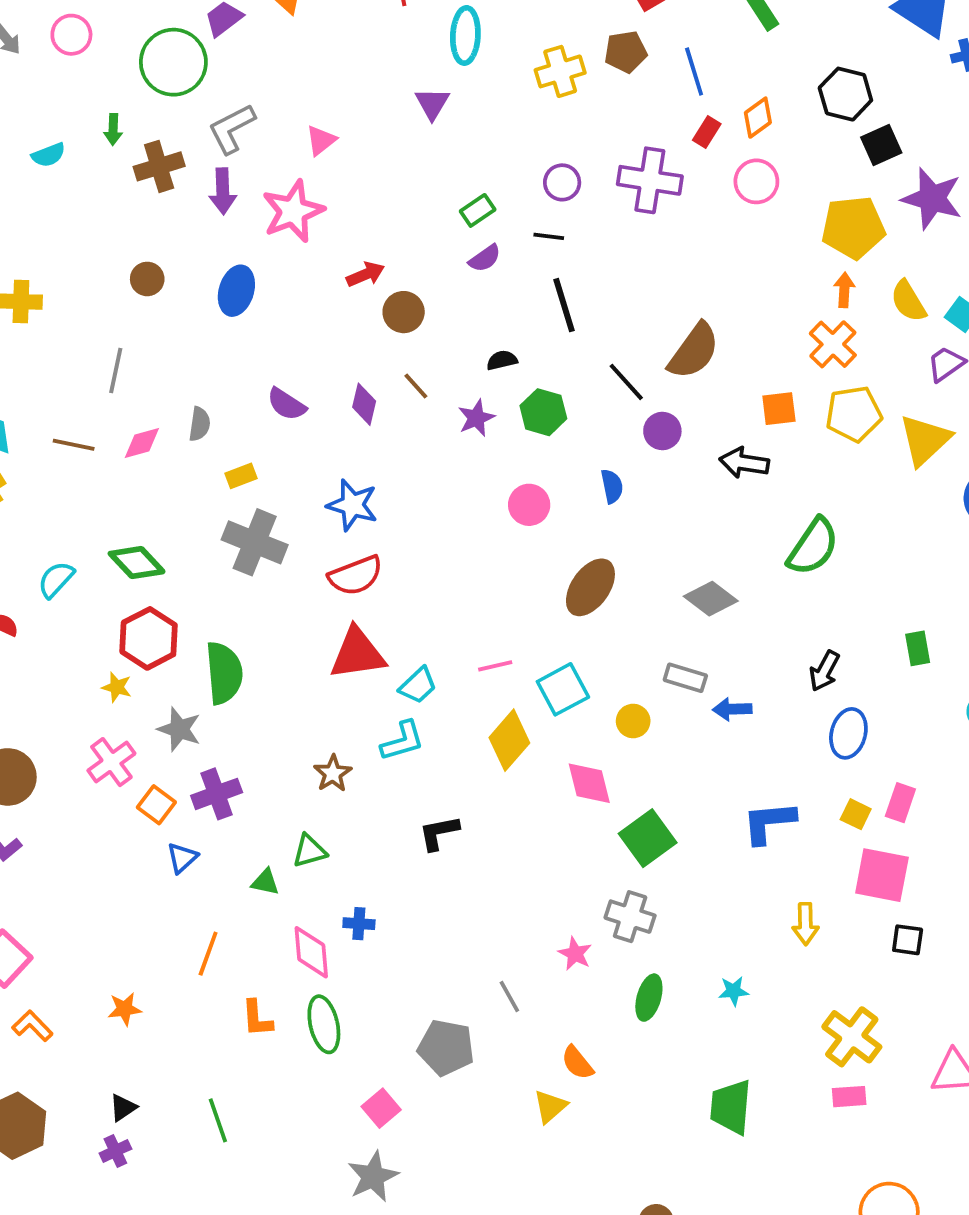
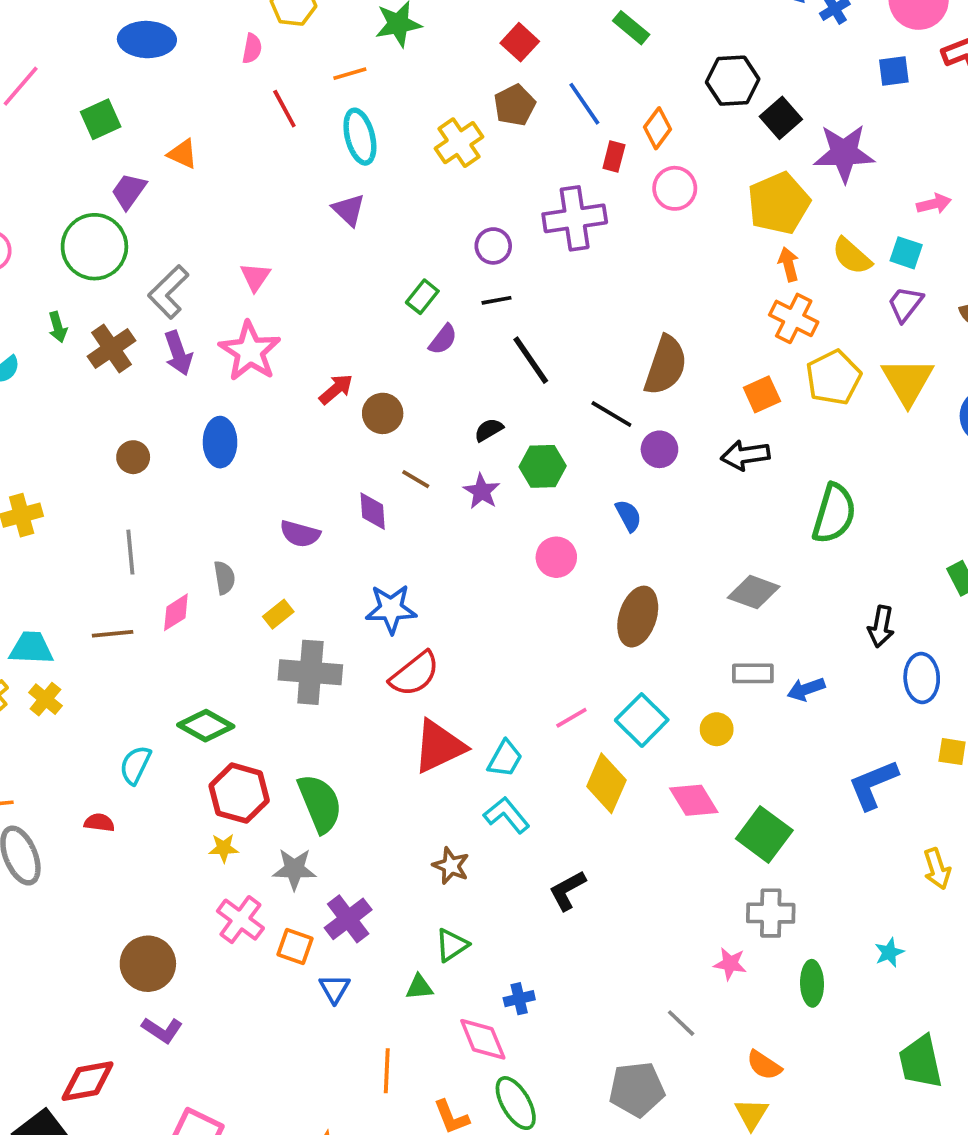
cyan L-shape: (402, 741) -> (507, 815), turned -96

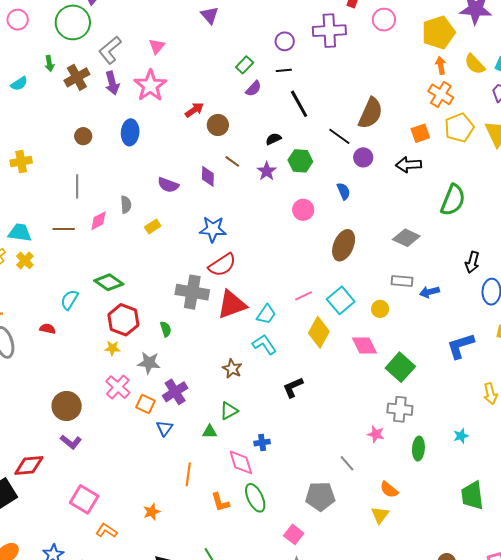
gray cross: (310, 672) -> (192, 292), moved
green semicircle: (320, 803) -> (166, 329), size x0.5

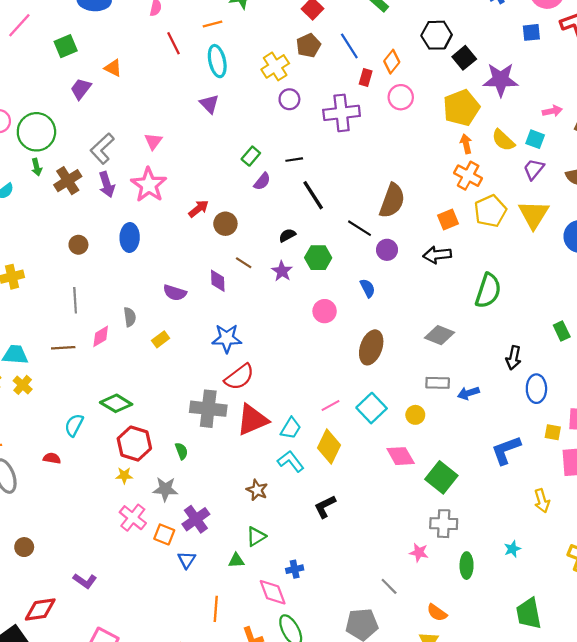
green circle: (73, 22) -> (36, 132), moved
purple circle: (285, 41) -> (289, 99), moved
yellow diamond: (319, 332) -> (329, 447), moved
brown circle: (67, 406) -> (24, 547), moved, size x0.6

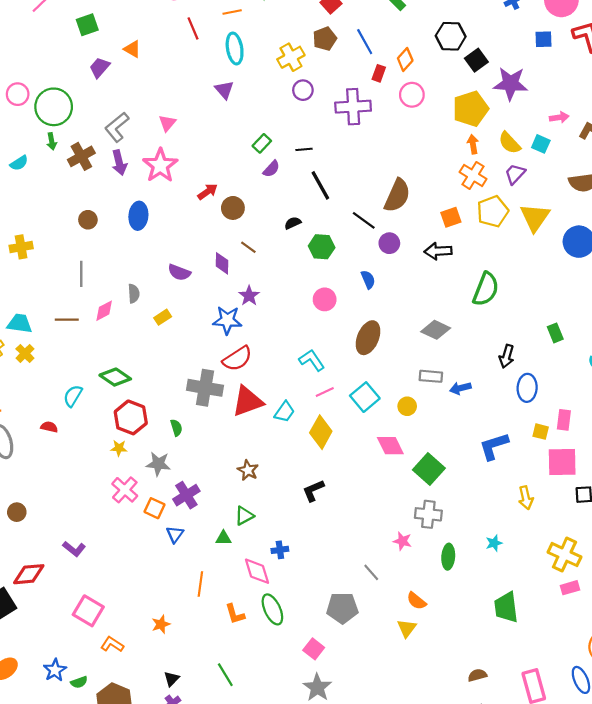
purple trapezoid: (534, 169) -> (515, 174), moved
purple star: (282, 271) -> (249, 296), moved
cyan L-shape: (291, 461) -> (312, 360), moved

